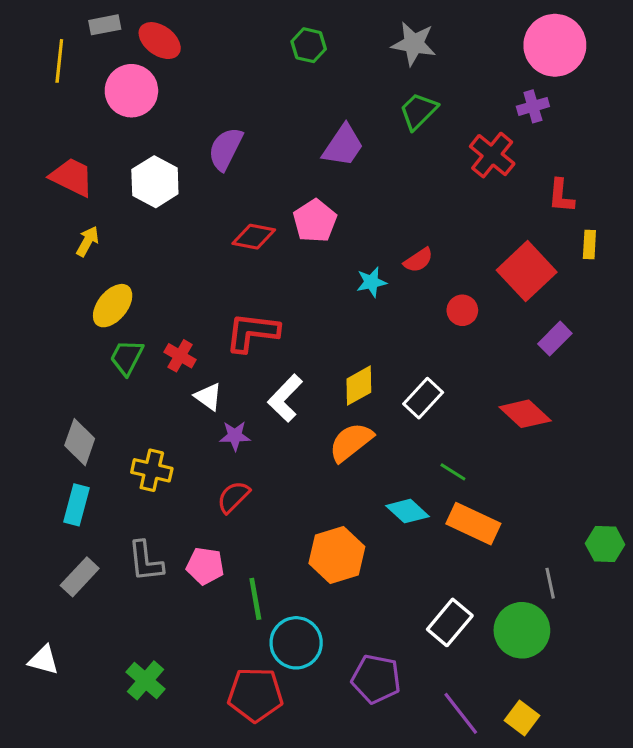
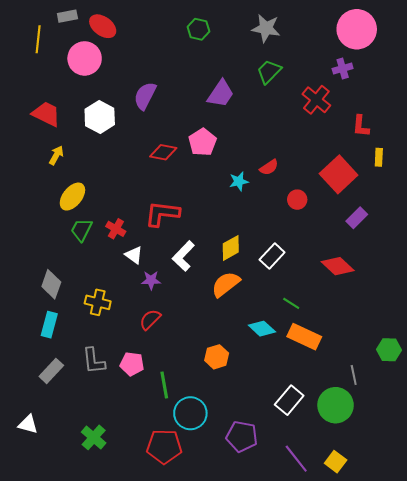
orange hexagon: (337, 555) -> (217, 357), size x0.7

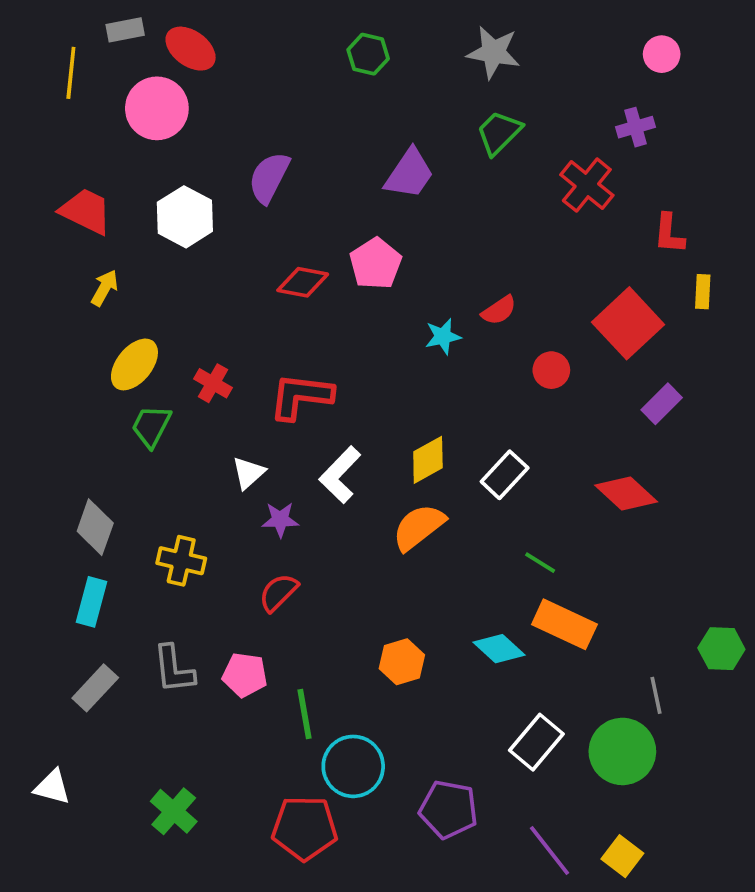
pink circle: (357, 29) -> (662, 54), size x0.5
red cross: (116, 229) -> (213, 383), moved
white triangle: (134, 255) -> (248, 473), turned 42
cyan diamond: (262, 329) -> (499, 649), moved

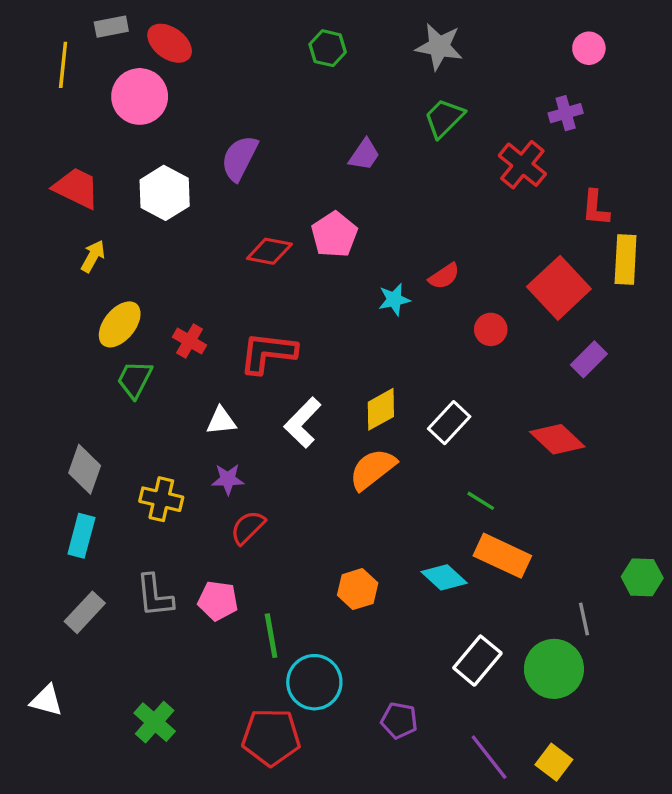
purple trapezoid: (409, 174) -> (364, 155), size x0.7
yellow rectangle: (703, 292) -> (626, 260), size x1.6
white triangle: (248, 473) -> (221, 421), turned 36
purple star: (280, 520) -> (228, 479), moved
purple pentagon: (449, 809) -> (399, 720), size x0.7

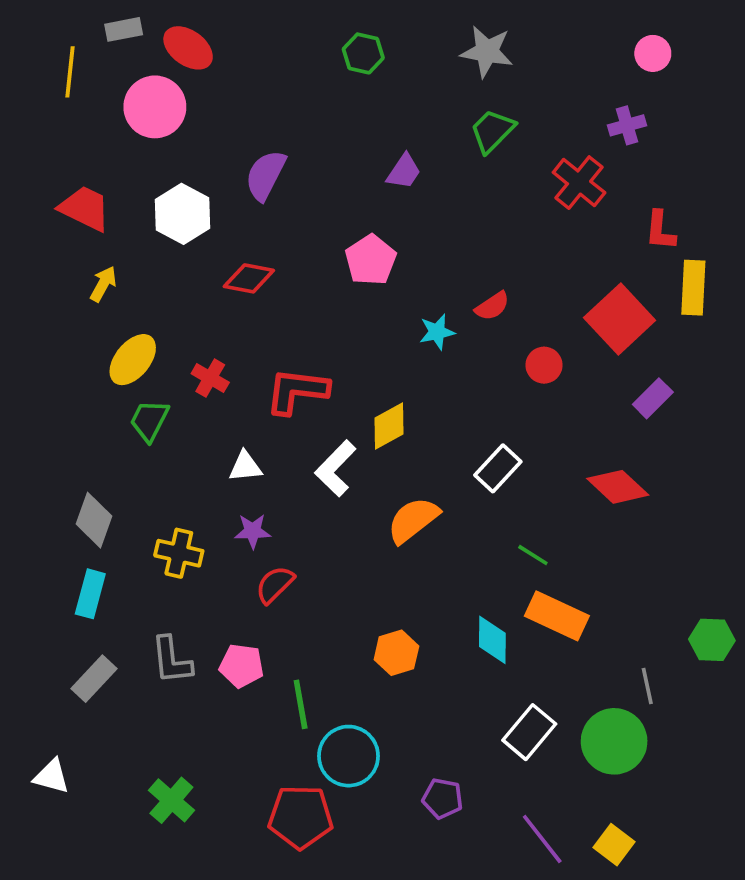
red diamond: (269, 251) -> (249, 278), moved
yellow diamond: (381, 409) -> (389, 426), moved
cyan diamond: (444, 577) -> (492, 640), turned 48

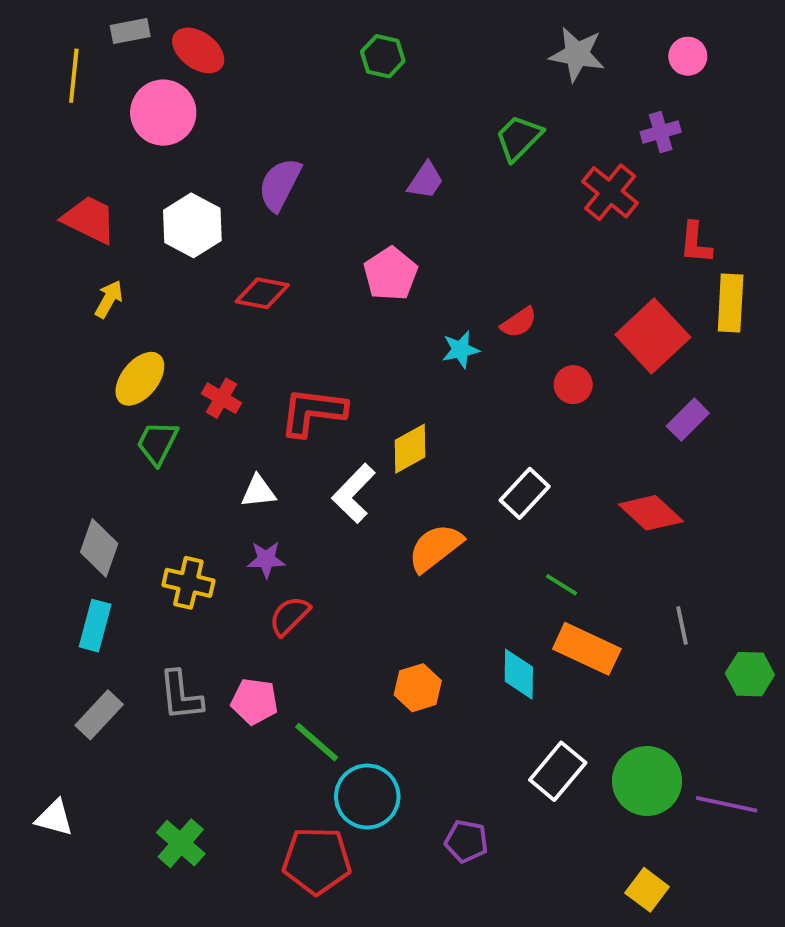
gray star: (487, 52) -> (577, 54), moved
gray line: (647, 686) -> (682, 626), moved
green line: (301, 704) -> (317, 742), turned -39
purple line: (542, 839) -> (727, 804), moved, turned -40

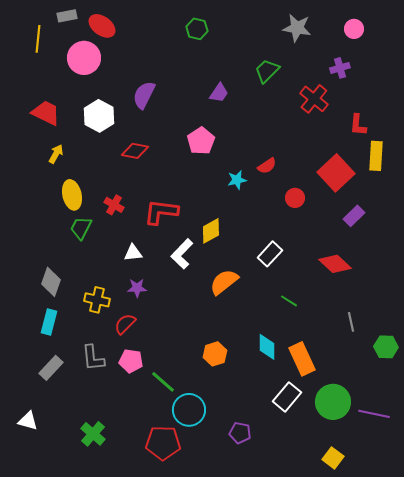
yellow ellipse: (140, 379) -> (72, 195), turned -52
red semicircle: (290, 616) -> (125, 324), moved
orange rectangle: (587, 649) -> (302, 359), moved, turned 40

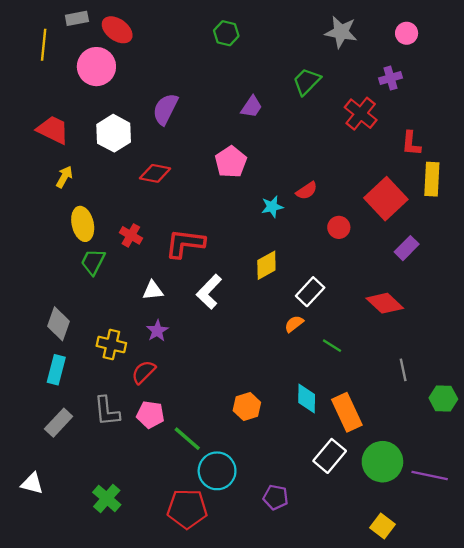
yellow diamond: (211, 231) -> (266, 265), moved
orange semicircle: (224, 282) -> (294, 324), moved, size x0.6
purple star: (137, 288) -> (157, 331), turned -30

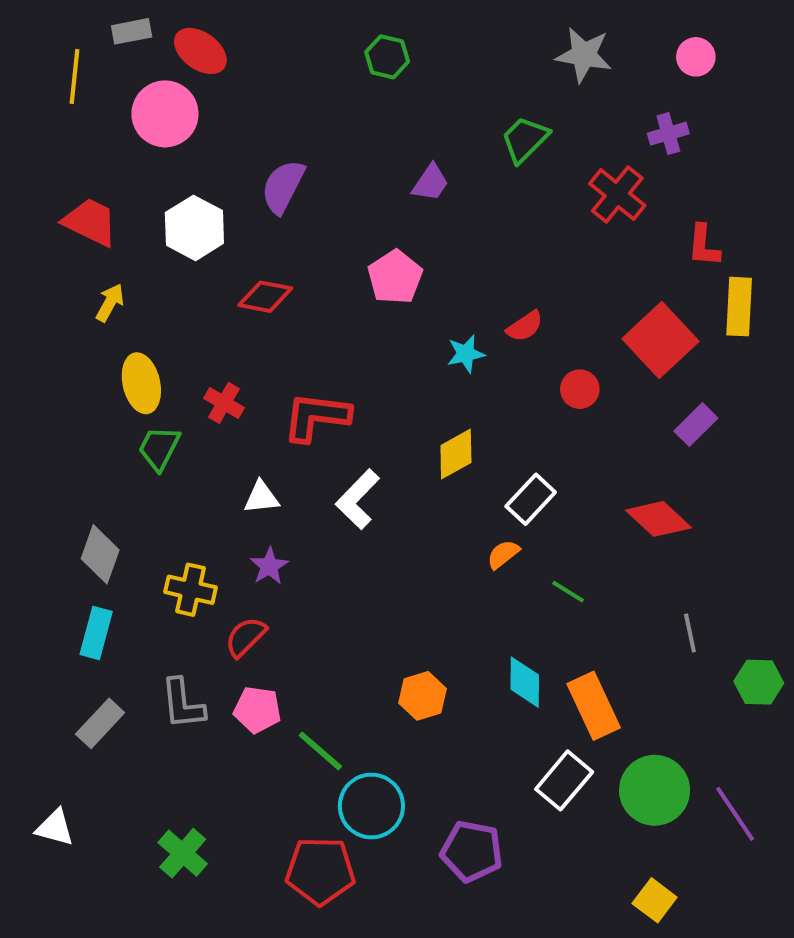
purple line: (430, 475) -> (735, 814), turned 44
purple pentagon: (276, 497) -> (472, 851), size x1.4

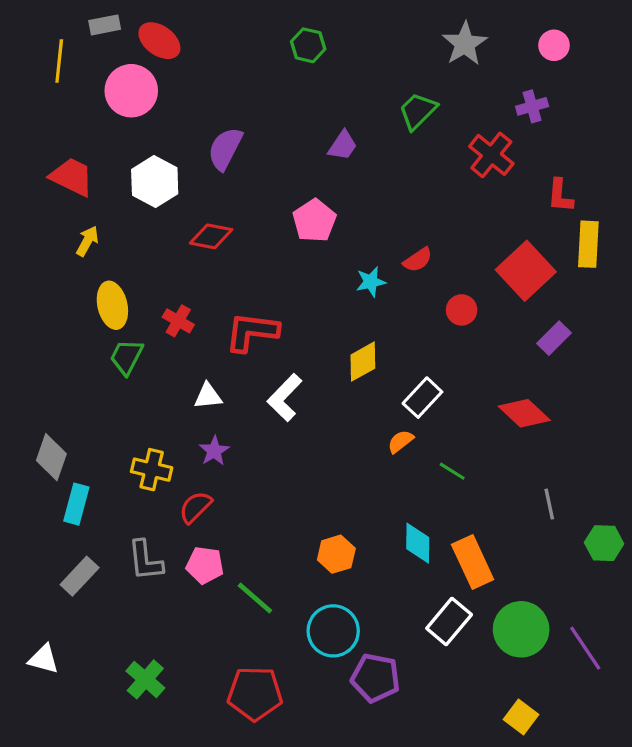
gray star: (584, 55) -> (465, 44), turned 30
gray diamond: (100, 554) -> (51, 457), moved
cyan circle: (371, 806) -> (333, 631), moved

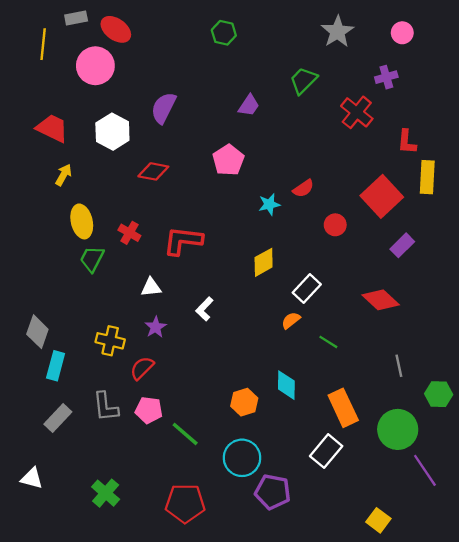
white L-shape: (285, 398) -> (204, 309), moved, size x0.7
cyan diamond: (418, 543) -> (286, 385), moved
green circle: (521, 629) -> (398, 429), moved

